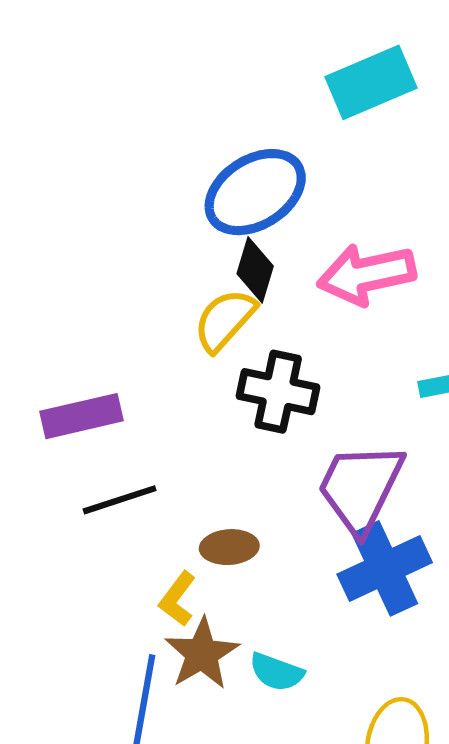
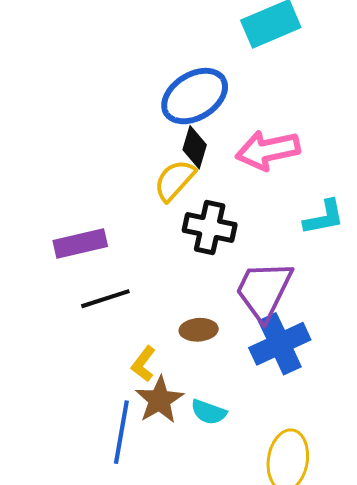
brown ellipse: (229, 547) -> (199, 330), moved

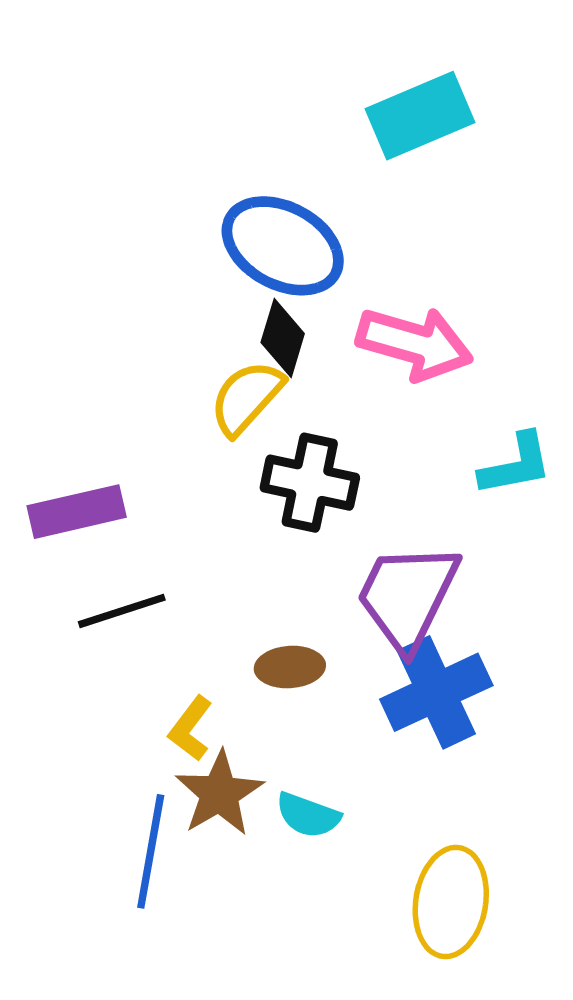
blue ellipse: (195, 96) -> (283, 246), turned 60
pink arrow: (268, 150) -> (415, 343), turned -152

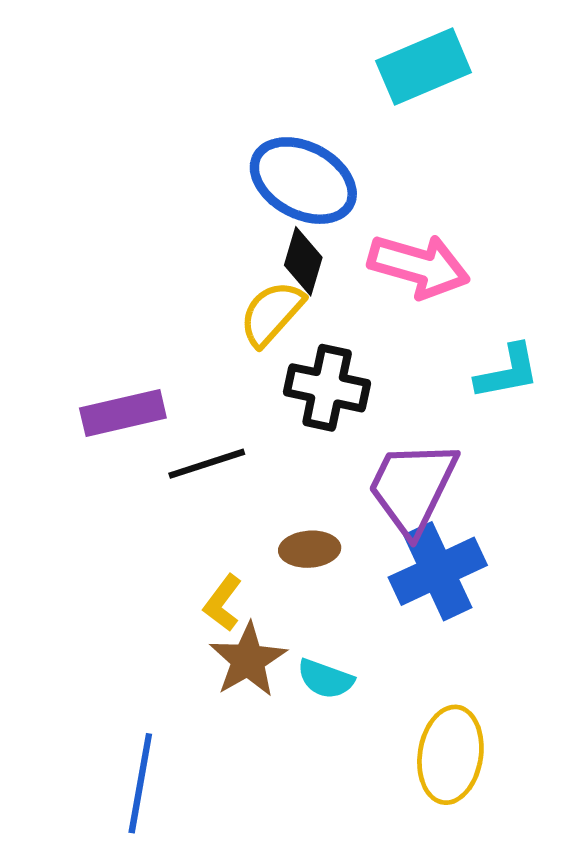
black line: (122, 611) -> (207, 464), moved
blue line: (151, 851) -> (140, 783), moved

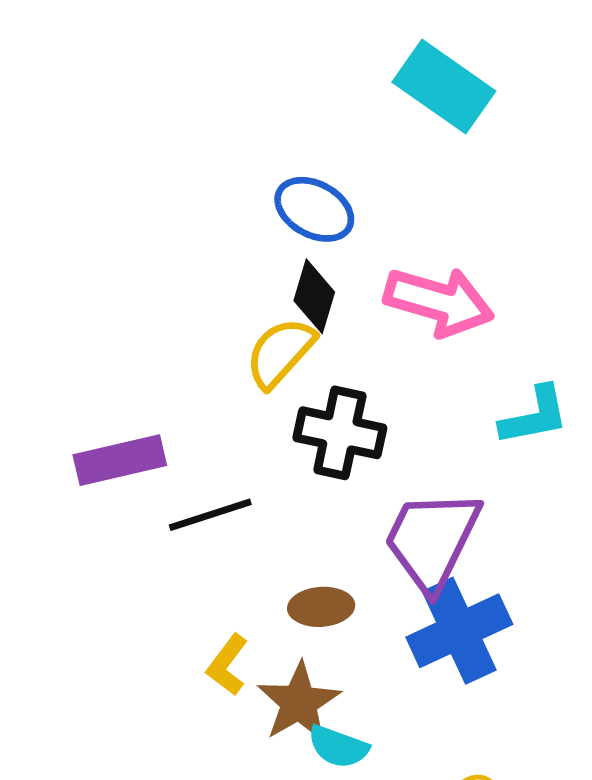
cyan rectangle: (424, 67) -> (444, 87), turned 58
blue ellipse: (303, 181) -> (314, 209), size x0.7
brown star: (248, 660) -> (299, 702), moved

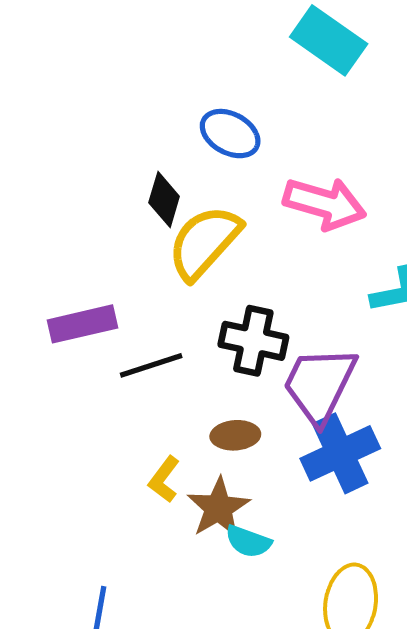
black diamond: (314, 296) -> (164, 200), moved
yellow semicircle: (280, 353) -> (204, 242), size x1.4
black cross: (340, 433) -> (253, 341), moved

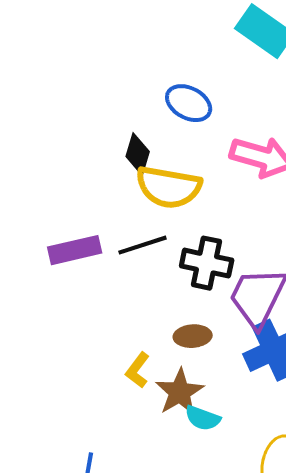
yellow semicircle: (204, 242) -> (169, 187), turned -122
black line: (151, 365) -> (143, 245), moved

